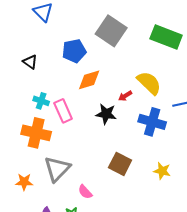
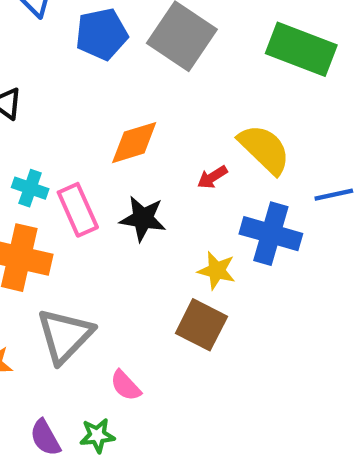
blue pentagon: (74, 51) -> (102, 34), moved
black star: (106, 114) -> (143, 218), moved
yellow star: (162, 171) -> (217, 271), moved

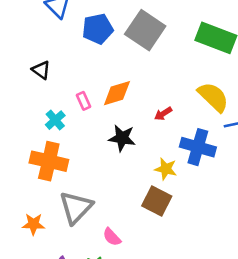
yellow semicircle: (264, 149) -> (213, 97), moved
cyan cross: (30, 188) -> (55, 120), turned 30
pink rectangle: (78, 210) -> (84, 101), moved, size x0.6

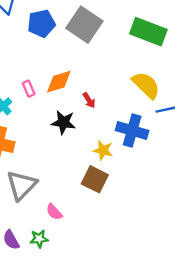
red arrow: (163, 114) -> (89, 100), moved, turned -91

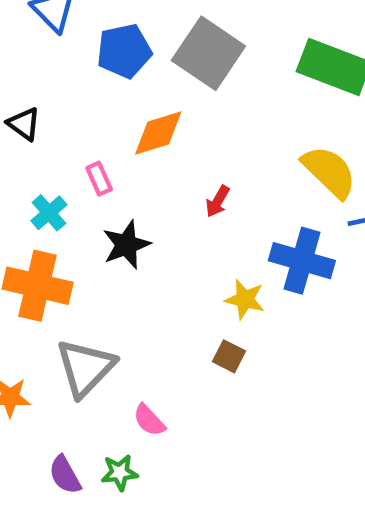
orange diamond: (59, 82) -> (158, 133), moved
red arrow: (89, 100) -> (218, 201), turned 63
black star: (63, 122) -> (126, 245), moved, turned -30
brown square: (95, 179) -> (229, 356), size x0.6

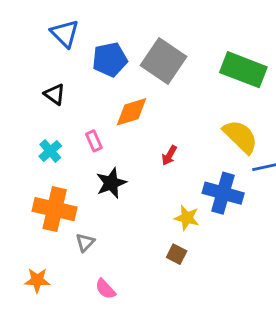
black triangle: (24, 124) -> (55, 94), moved
cyan cross: (49, 213) -> (50, 151), moved
gray triangle: (85, 368) -> (85, 242), moved, size x0.5
pink semicircle: (149, 420) -> (105, 289), moved

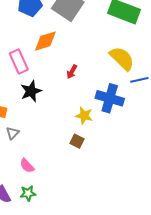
pink rectangle: (94, 141) -> (19, 62), size x1.6

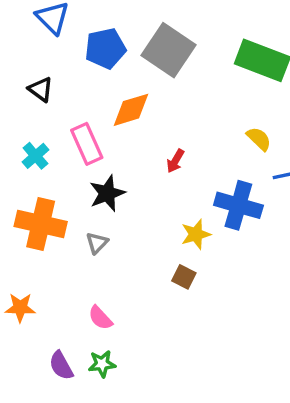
yellow semicircle: (122, 58) -> (259, 139), size x0.6
yellow star: (84, 116) -> (196, 234), turned -30
gray triangle: (13, 133) -> (97, 243), moved

